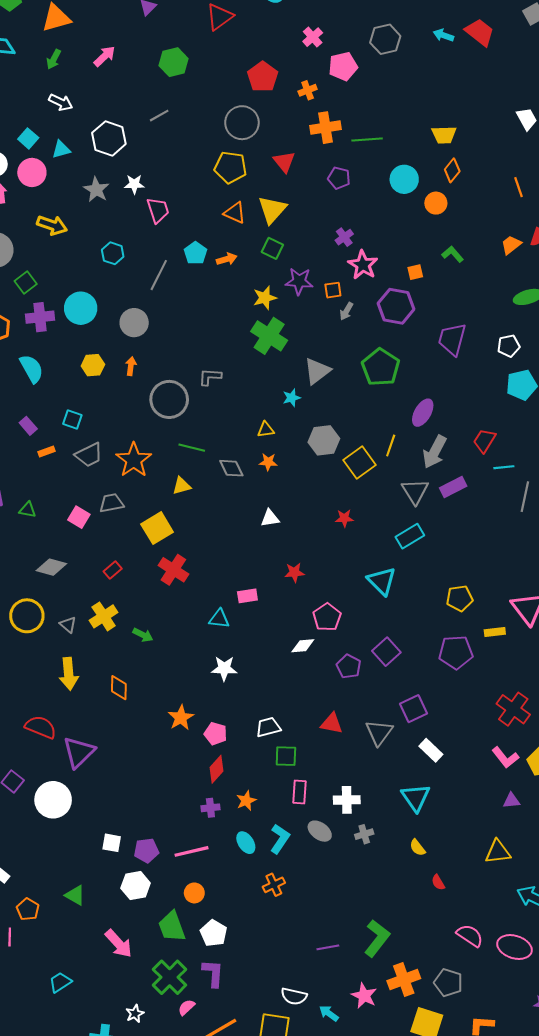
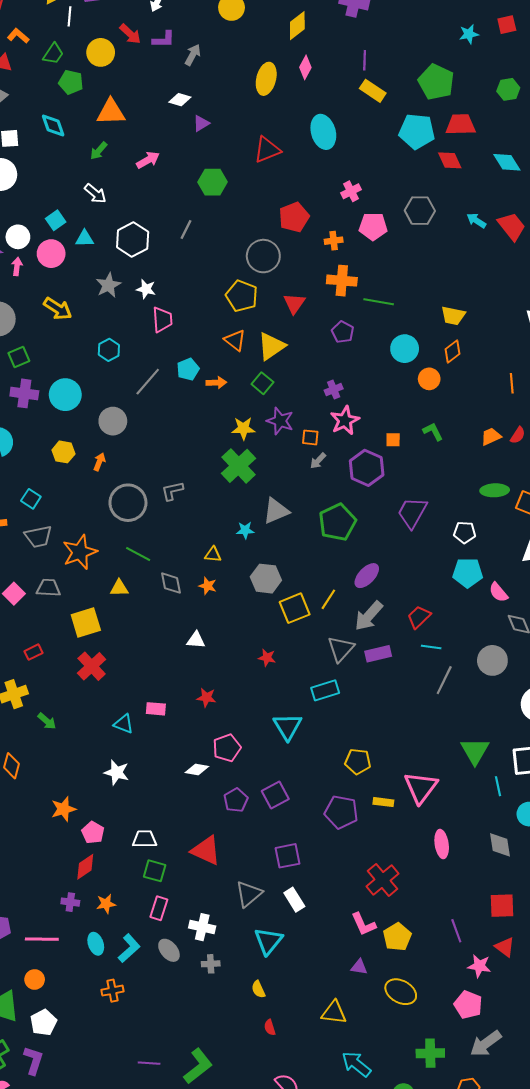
gray line: (159, 116) -> (186, 230), turned -48
gray L-shape: (210, 377) -> (172, 491), turned -30
red triangle: (332, 723) -> (206, 850), size x1.4
gray triangle: (379, 732) -> (249, 894), moved

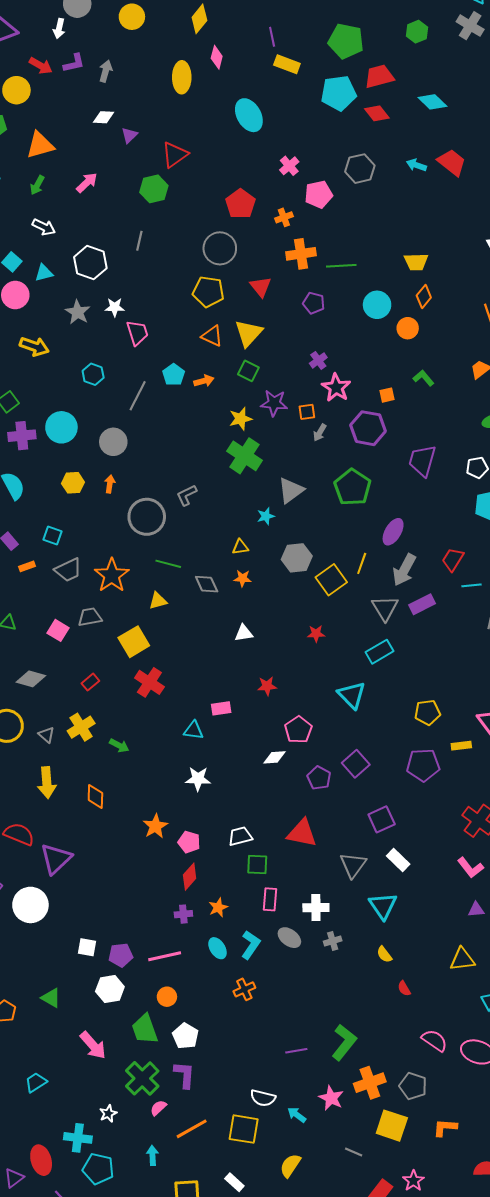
red triangle: (267, 150) -> (175, 155), moved

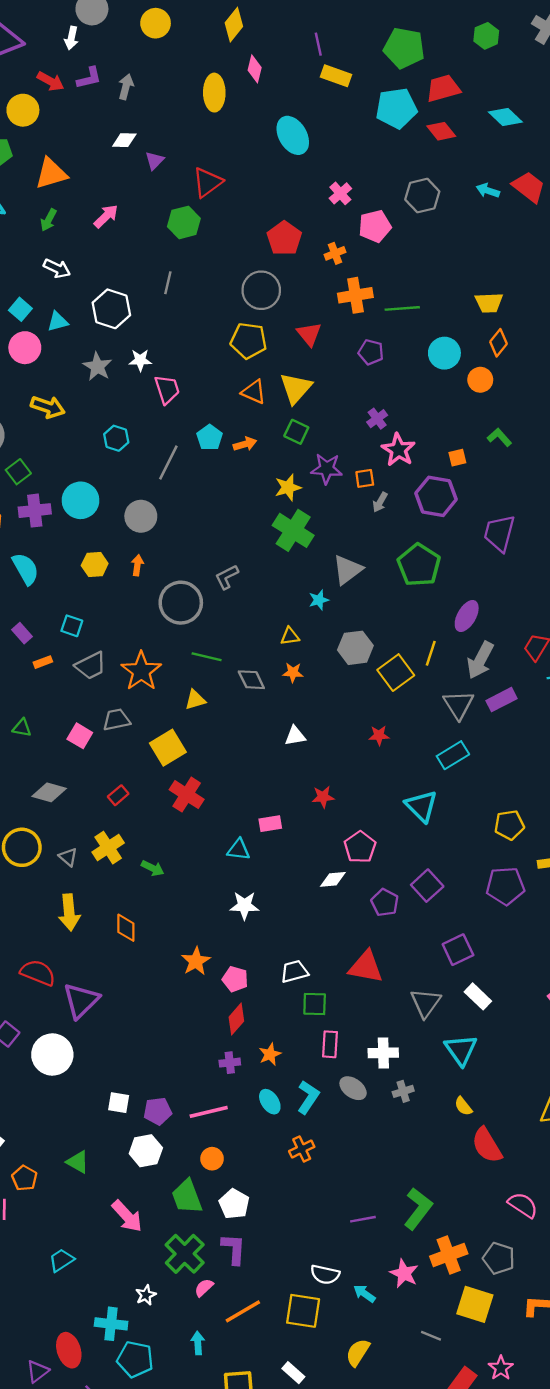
red semicircle: (404, 988) -> (487, 1145), size x2.0

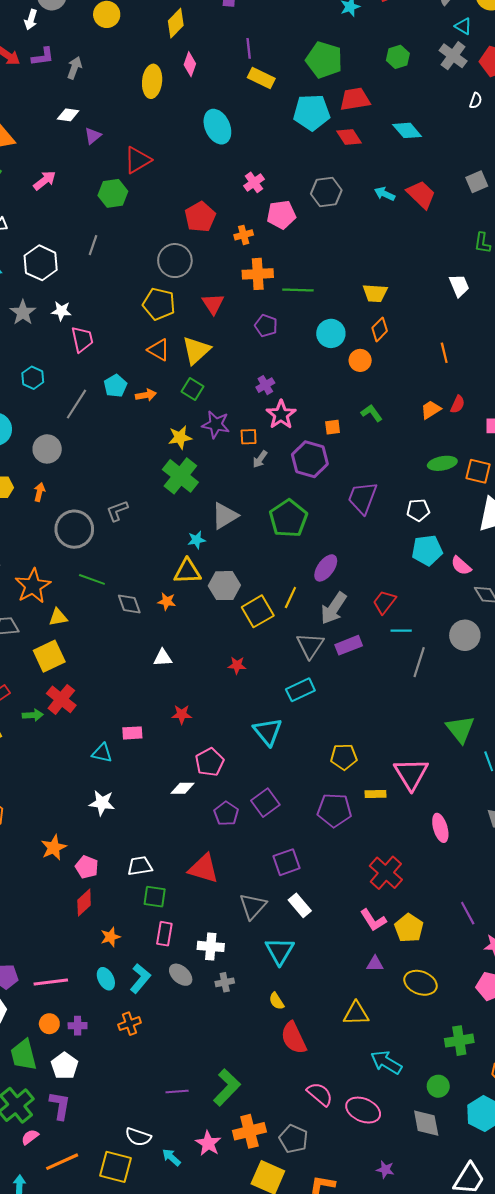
yellow triangle: (290, 636) -> (187, 571), moved, size x1.6
yellow triangle: (195, 700) -> (58, 617), moved
green arrow: (153, 868) -> (33, 715), moved, turned -36
purple cross: (230, 1063) -> (78, 1026), moved

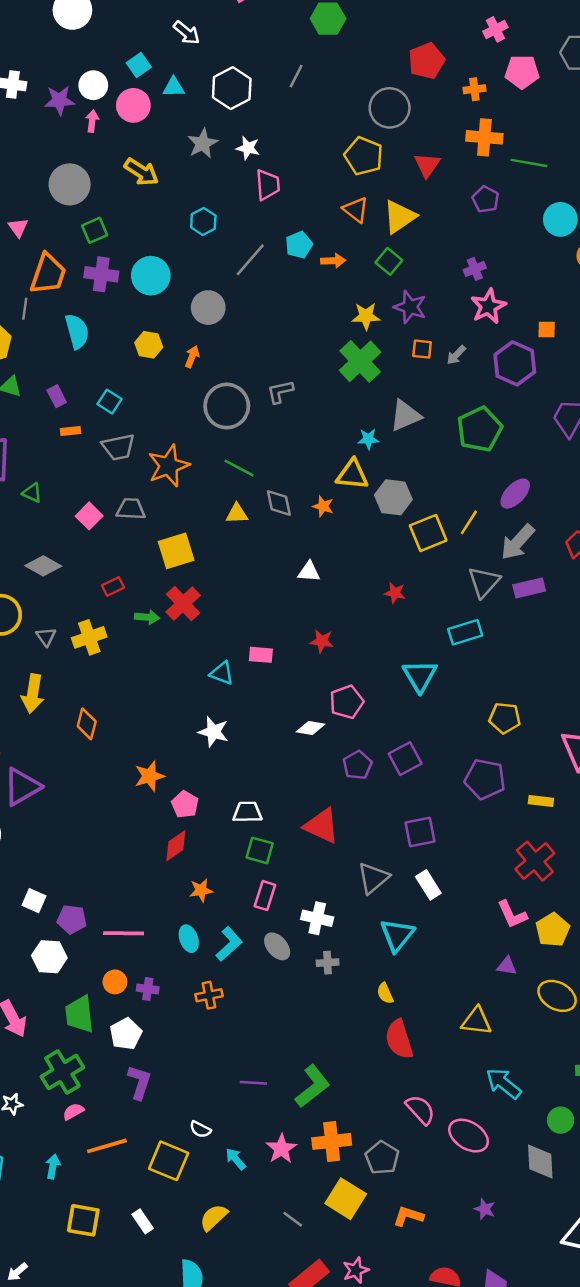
orange square: (249, 437) -> (422, 349), moved
yellow triangle: (58, 617) -> (237, 514), moved
yellow rectangle: (375, 794) -> (541, 801), moved
purple L-shape: (60, 1106) -> (139, 1082), moved
white semicircle: (138, 1137) -> (200, 1129), size x0.7

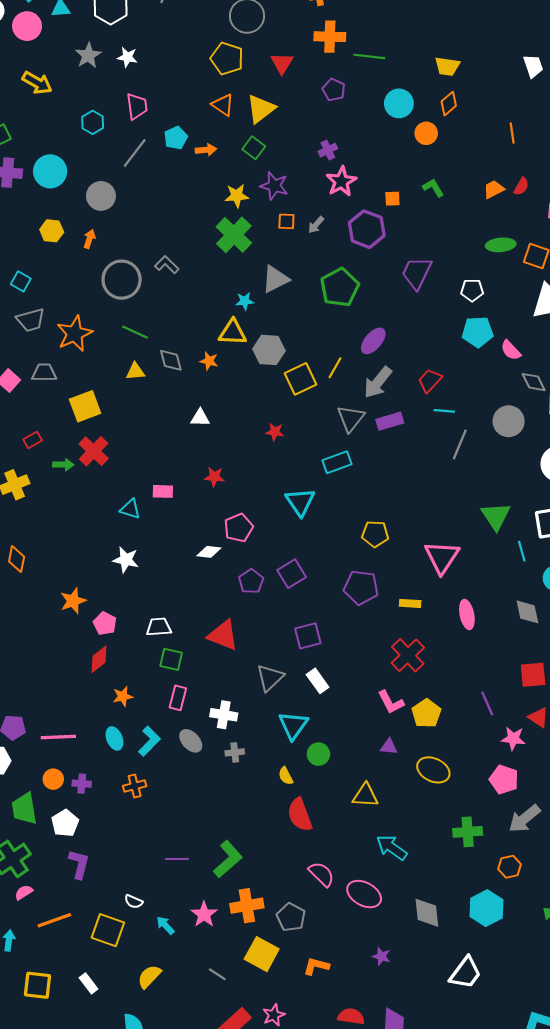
pink trapezoid: (268, 185) -> (137, 106), moved
gray L-shape: (280, 392) -> (167, 265), turned 60
green circle: (561, 1120) -> (318, 754), moved

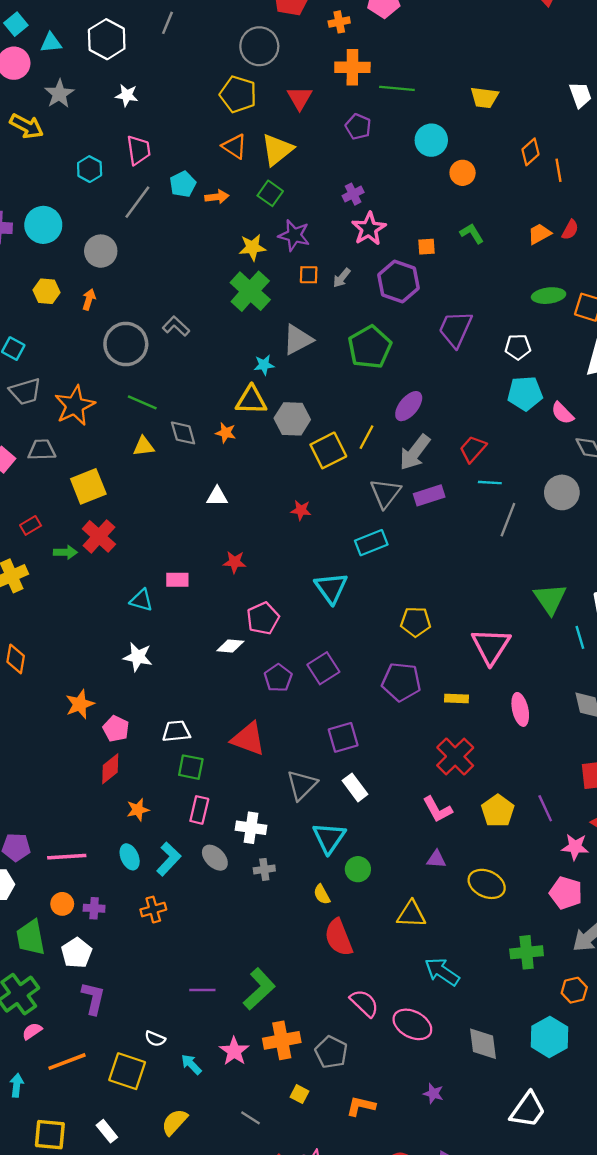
gray star: (88, 55) -> (59, 94), moved
orange diamond: (449, 104) -> (531, 152), moved
yellow pentagon: (426, 713) -> (498, 811), moved
yellow square: (262, 954) -> (299, 1094), size x0.5

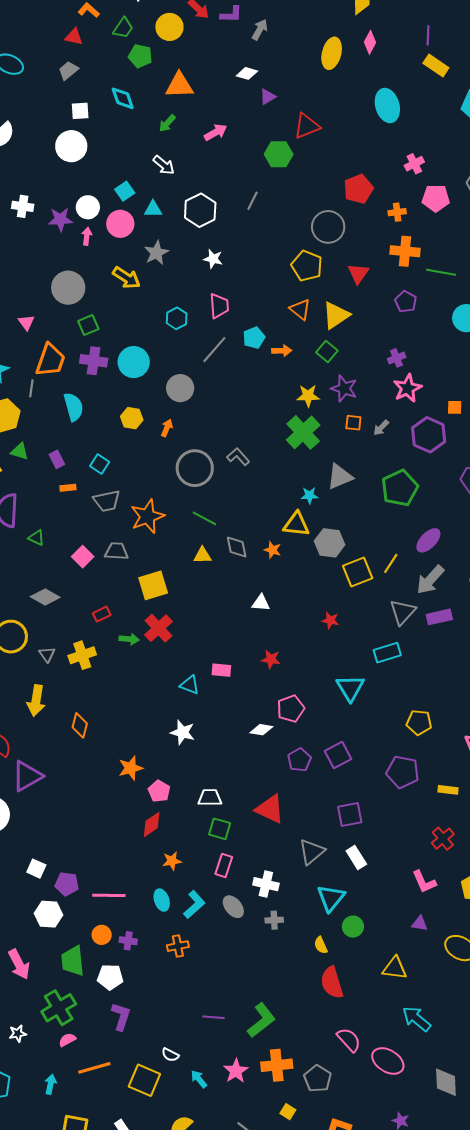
red cross: (455, 757) -> (443, 839), size x0.7
white pentagon: (77, 953) -> (110, 977), turned 30

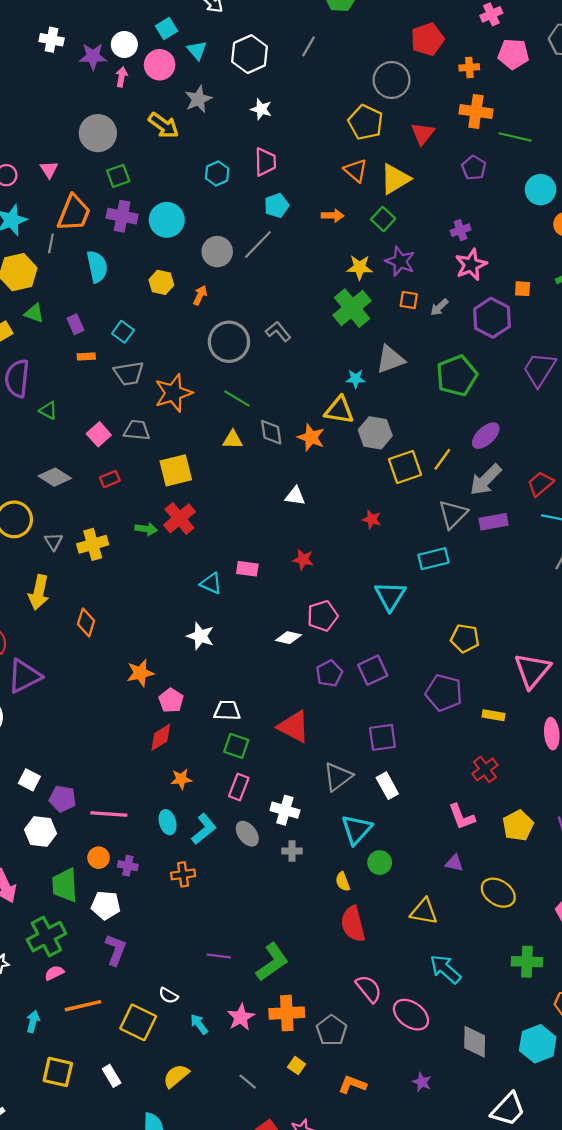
cyan triangle: (153, 209) -> (197, 50), turned 48
cyan pentagon: (254, 338) -> (277, 206), moved
gray line: (214, 350) -> (258, 244), moved
orange star: (273, 550) -> (311, 437), size x1.4
red rectangle: (102, 614) -> (110, 479), moved

